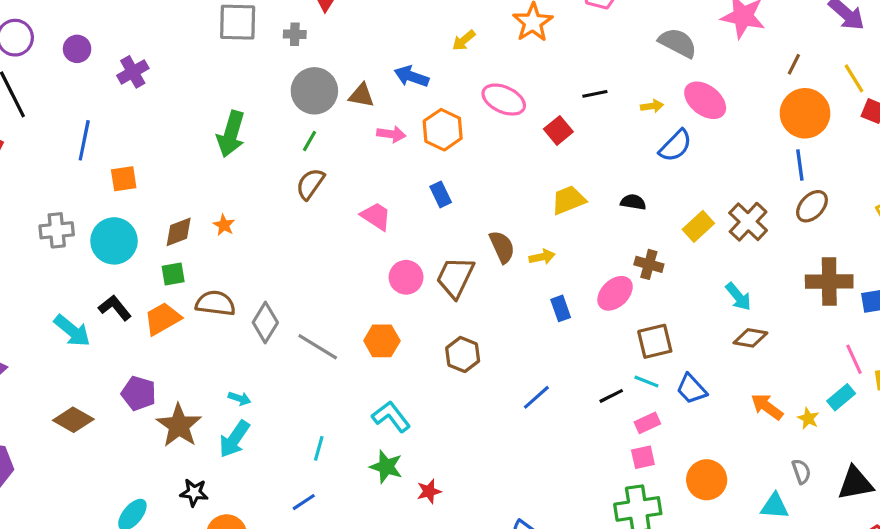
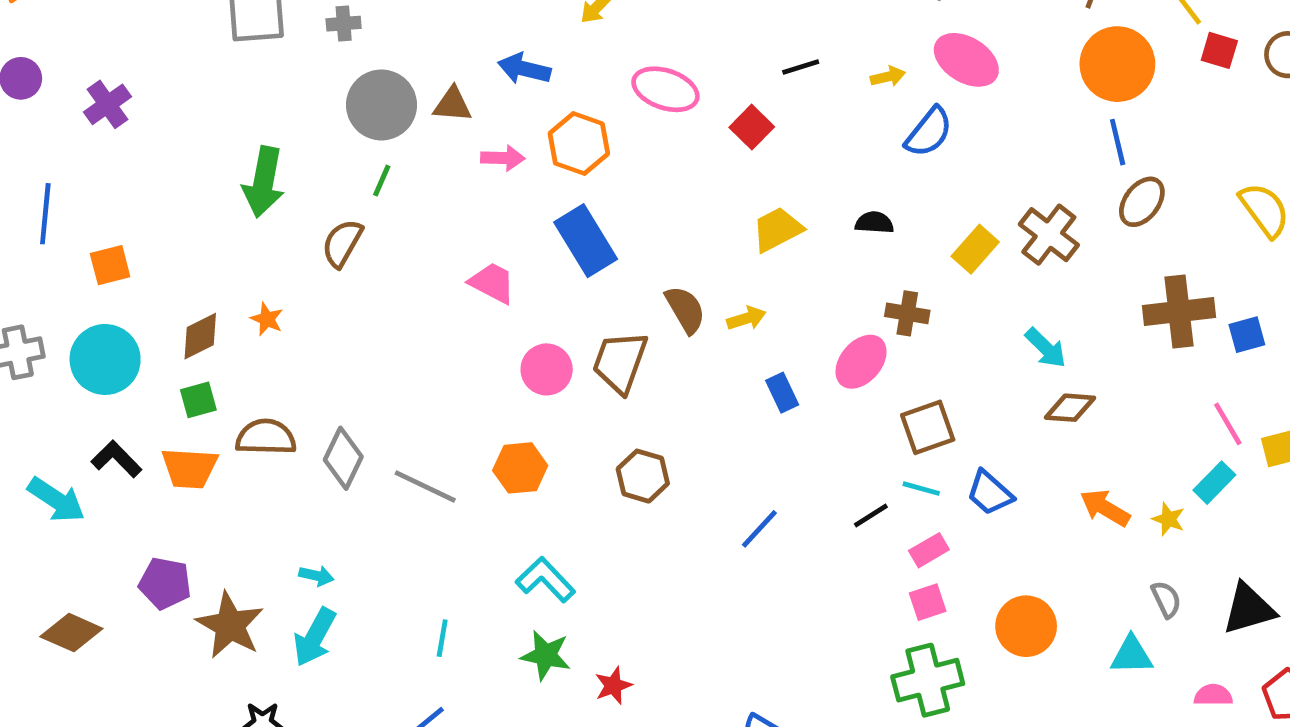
brown semicircle: (310, 184) -> (342, 243), moved
blue rectangle: (441, 194) -> (586, 241), size x1.8
orange trapezoid: (163, 319) -> (189, 468), turned -141

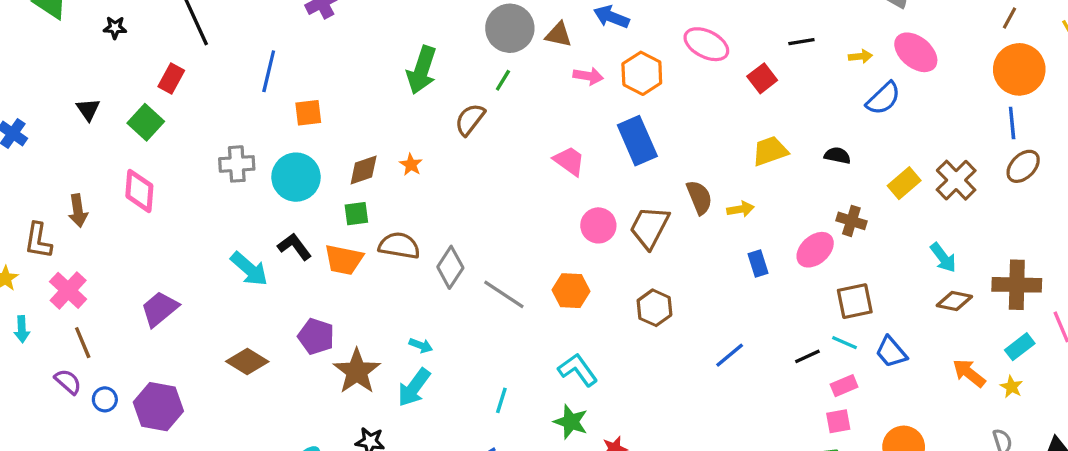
brown cross: (1179, 312) -> (1017, 285), moved
cyan rectangle: (1214, 483) -> (1020, 347), moved

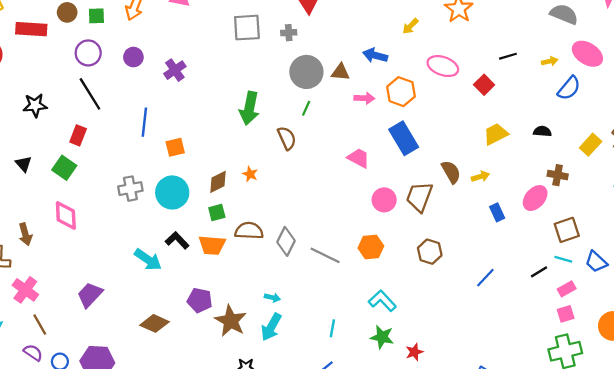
black star: (115, 28) -> (35, 105), size x1.5
brown semicircle: (470, 120) -> (287, 138), turned 125

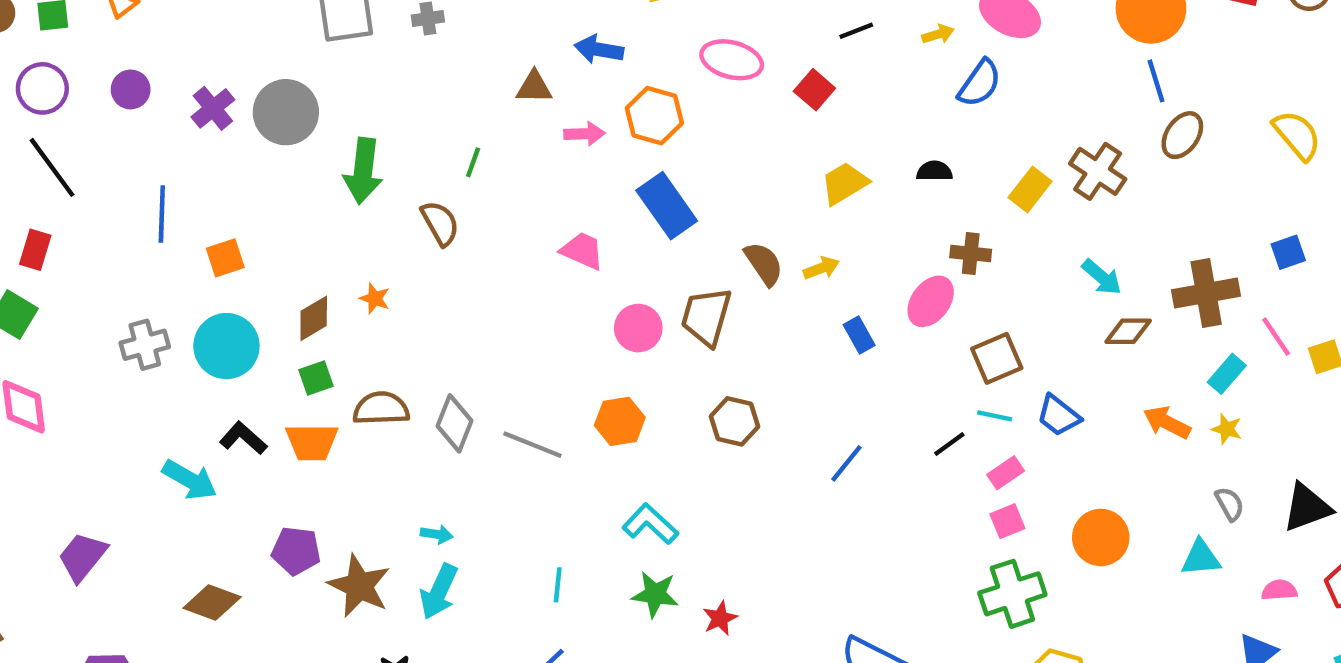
gray circle: (306, 72) -> (286, 112), moved

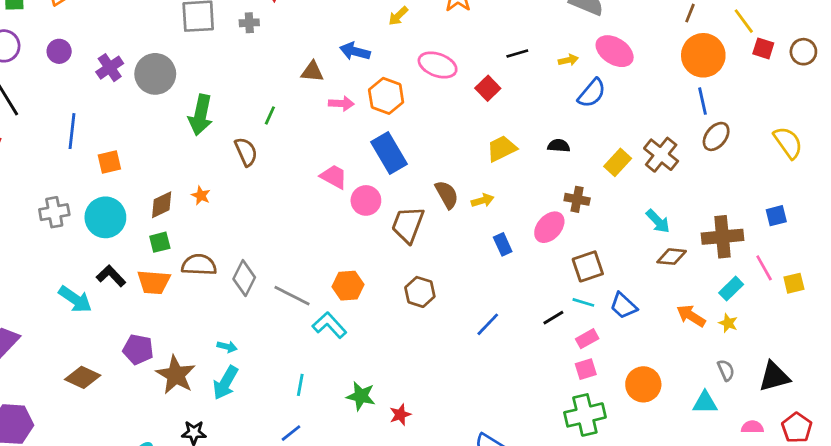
pink circle: (638, 328) -> (366, 200), moved
cyan L-shape: (650, 524) -> (329, 325), moved

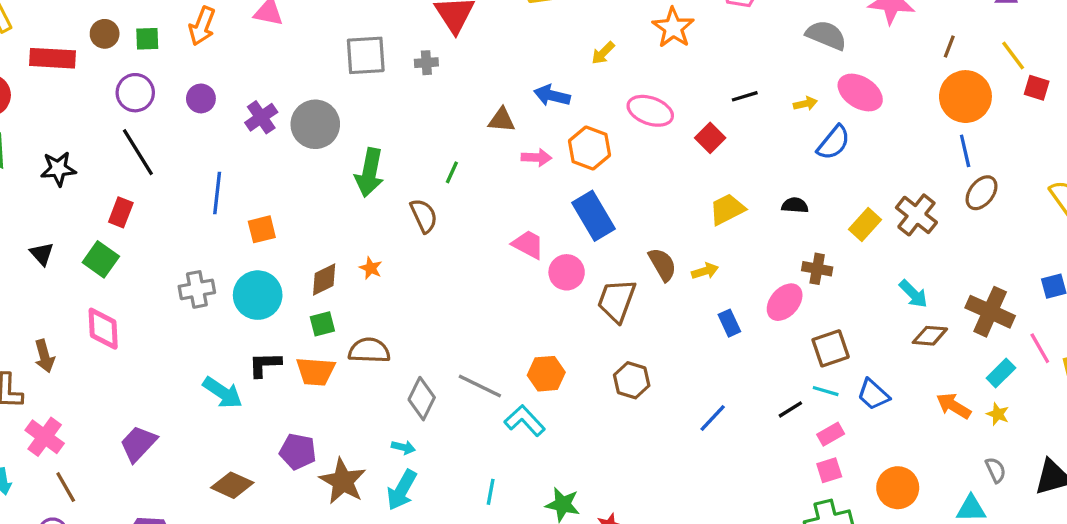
brown cross: (722, 237) -> (990, 312), turned 30
black L-shape: (111, 276) -> (265, 365), turned -48
gray diamond: (244, 278) -> (422, 399), moved

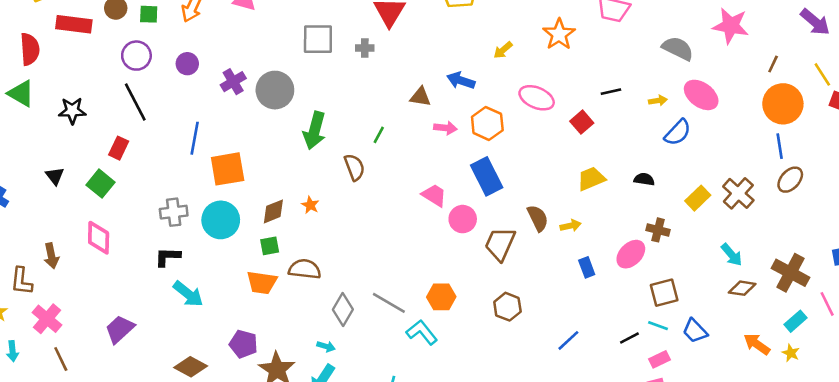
orange square: (262, 229) -> (228, 169), size x1.6
black L-shape: (265, 365) -> (168, 257), moved

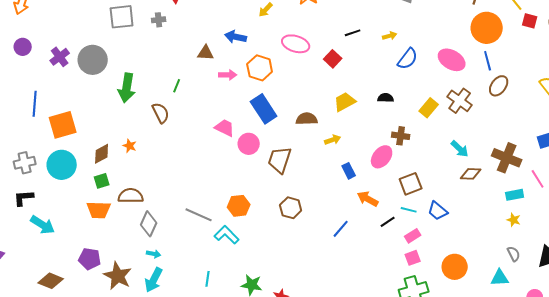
pink ellipse: (701, 95) -> (452, 60), moved
brown semicircle: (538, 218) -> (307, 119), moved, turned -60
gray diamond: (343, 309) -> (149, 224), moved
cyan rectangle: (796, 321) -> (515, 195), turned 36
orange arrow: (757, 344) -> (368, 199), moved

